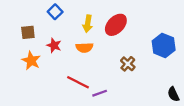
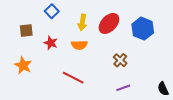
blue hexagon: (164, 45) -> (143, 29), moved
orange star: (31, 61) -> (23, 65), moved
purple line: (100, 93) -> (123, 88), moved

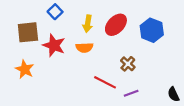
brown square: (26, 31) -> (28, 32), size x1.5
red star: (51, 43) -> (54, 45), size x1.5
red line: (73, 78) -> (105, 82), moved

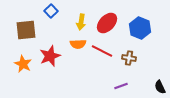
red star: (54, 45) -> (50, 56), moved, turned 30
brown cross: (128, 64) -> (129, 58), moved, turned -32
red line: (105, 82) -> (102, 51), moved

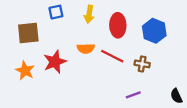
blue square: (51, 11) -> (56, 12), turned 32
yellow arrow: (81, 22) -> (89, 14), moved
red ellipse: (107, 23) -> (118, 25), turned -45

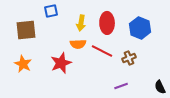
yellow arrow: (89, 14) -> (81, 23), moved
red star: (55, 62) -> (61, 63), moved
brown cross: (142, 64) -> (129, 58), turned -32

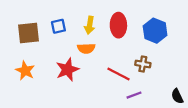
blue square: (51, 11) -> (58, 26), moved
red line: (102, 51) -> (118, 74), moved
brown cross: (129, 58) -> (143, 64), turned 32

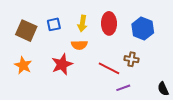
brown square: (29, 33) -> (26, 31), turned 30

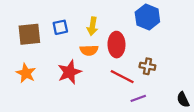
red ellipse: (109, 23) -> (116, 45), moved
blue hexagon: (143, 29) -> (147, 17), moved
brown square: (26, 31) -> (29, 34), turned -30

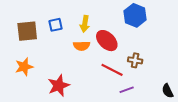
red ellipse: (116, 45) -> (107, 41), turned -45
red star: (69, 72) -> (59, 86), moved
orange star: (26, 73) -> (24, 67), turned 30

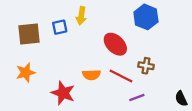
yellow arrow: (85, 24) -> (81, 16), moved
orange semicircle: (82, 46) -> (91, 75), moved
red star: (59, 86) -> (63, 93), turned -30

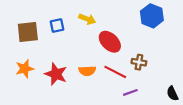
yellow arrow: (81, 16) -> (87, 19), moved, turned -77
blue hexagon: (146, 17) -> (152, 16), moved
red star: (63, 93) -> (56, 74), moved

